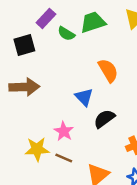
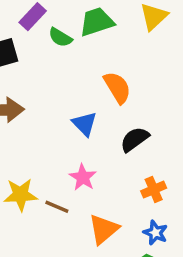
black semicircle: (104, 119) -> (135, 139), moved
pink star: (64, 131) -> (83, 177), moved

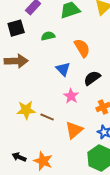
green semicircle: (60, 37) -> (48, 36), moved, turned 136
pink star: (83, 177) -> (71, 96), moved

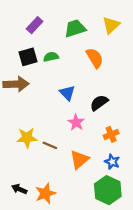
black square: (16, 28) -> (28, 57), moved
orange semicircle: (82, 48) -> (95, 58), moved
orange star: (43, 161) -> (46, 193), turned 30

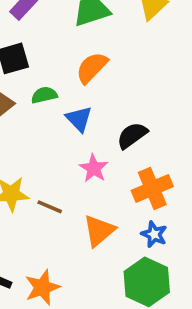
green semicircle: (51, 57) -> (44, 95), moved
orange semicircle: (95, 58) -> (92, 68), moved, turned -105
orange cross: (111, 134) -> (152, 188), size x1.5

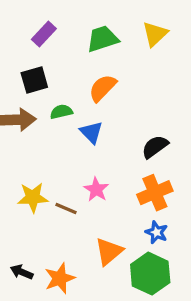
black semicircle: (132, 135) -> (155, 147), moved
pink star: (94, 168) -> (96, 189), moved
orange triangle: (99, 231) -> (109, 251), moved

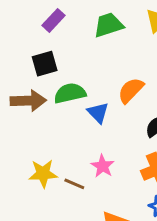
orange semicircle: (103, 88) -> (131, 90), moved
green semicircle: (61, 112) -> (70, 93), size x1.5

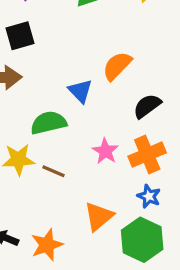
green semicircle: (70, 93) -> (49, 123), moved
pink star: (103, 166) -> (105, 151), moved

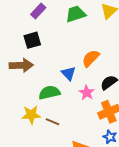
pink star: (105, 151) -> (87, 93), moved

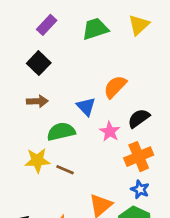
black square: (32, 40) -> (39, 63), turned -30
brown arrow: (21, 65) -> (37, 101), moved, size x0.7

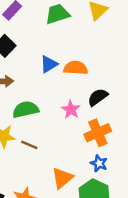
orange semicircle: (115, 87) -> (76, 68), turned 50
blue triangle: (86, 107) -> (49, 64), moved, turned 42

